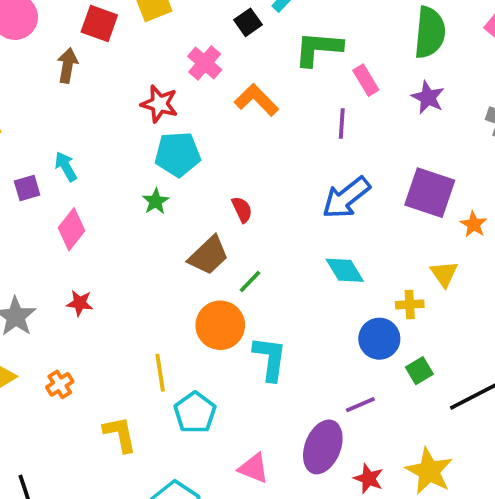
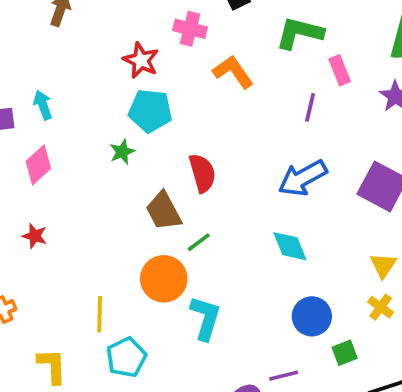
pink cross: (205, 63) -> (190, 29), turned -36
red semicircle: (242, 210) -> (202, 173), size x1.5
brown trapezoid: (208, 255) -> (164, 211), turned 96
yellow cross: (410, 304) -> (381, 307), moved, turned 30

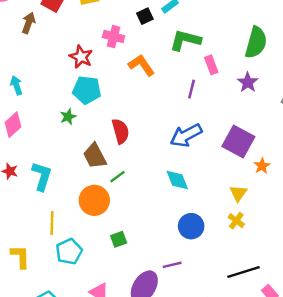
cyan L-shape: (205, 318) -> (42, 176), moved
green square: (345, 353) -> (119, 239), moved

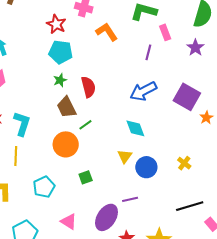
green star: (68, 117) -> (60, 80), moved
yellow triangle: (238, 193) -> (125, 156), moved
yellow line: (52, 223) -> (16, 156), moved

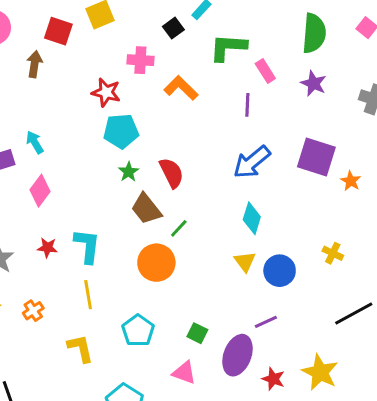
cyan diamond: (135, 128) -> (252, 218), turned 50
green square: (86, 177) -> (197, 333), moved, turned -32

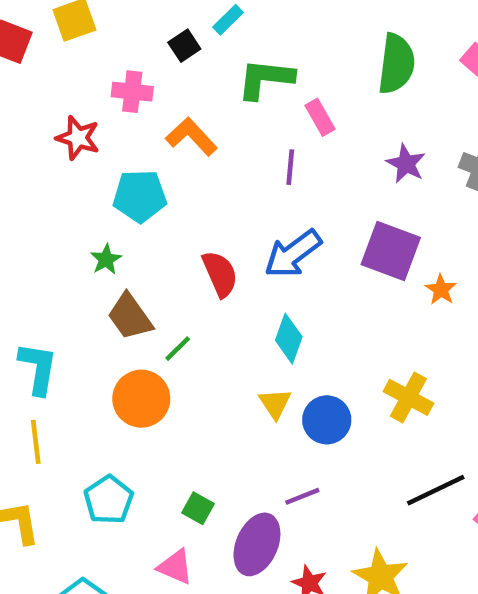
purple star: (314, 83) -> (406, 164), moved
cyan pentagon: (121, 131) -> (140, 196), moved
red semicircle: (171, 173) -> (220, 274), moved
yellow cross: (333, 253) -> (408, 397), size x1.5

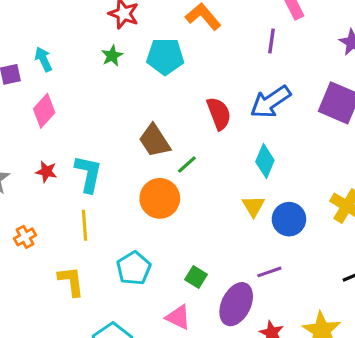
green star: (106, 259) -> (112, 56), moved

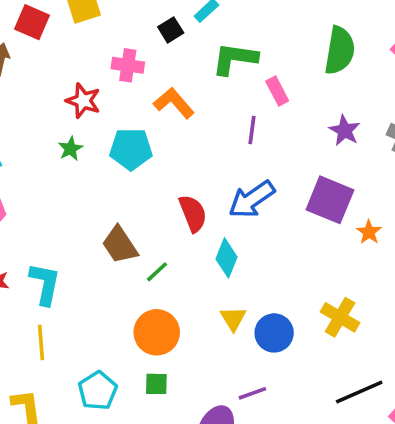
cyan diamond: (265, 161) -> (226, 258), moved
orange circle: (160, 198) -> (157, 332), moved
green square: (196, 277) -> (156, 384), moved, turned -30

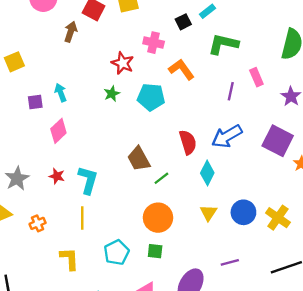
pink rectangle: (277, 91) -> (256, 77), moved
blue circle: (274, 333) -> (243, 212), moved
purple line: (252, 393) -> (230, 262), moved

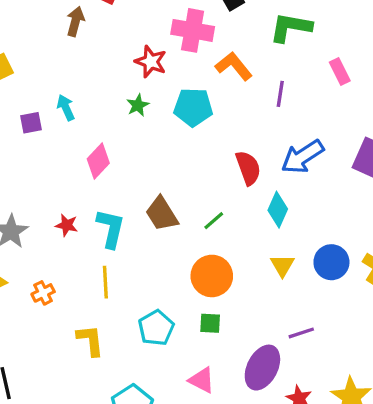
pink cross: (154, 43) -> (193, 30), size x1.4
purple line: (231, 91) -> (280, 94), moved
pink diamond: (58, 131) -> (98, 161), moved
brown trapezoid: (139, 159) -> (162, 214), moved
purple line: (230, 262) -> (301, 333), moved

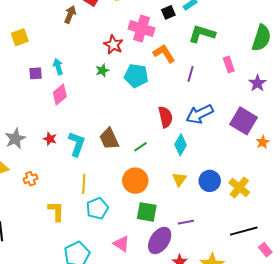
pink diamond: (98, 161) -> (60, 94), moved
yellow line: (105, 282) -> (84, 184), moved
green square: (210, 323) -> (147, 212), moved, size x1.5

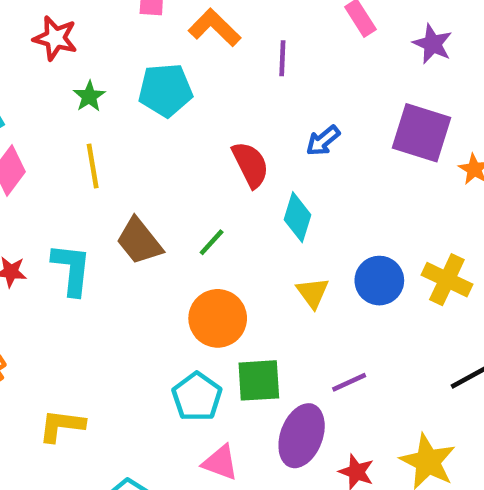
red star: (113, 45) -> (55, 38), moved
blue arrow: (200, 114) -> (323, 141), size x0.6
yellow line: (84, 184) -> (93, 166), moved
cyan pentagon: (97, 208) -> (197, 397), moved
yellow L-shape: (56, 211) -> (62, 426), turned -70

